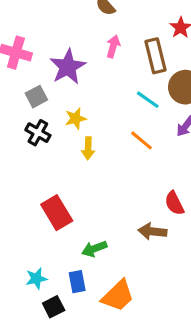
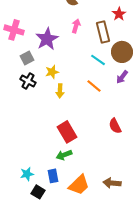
red rectangle: (57, 213) -> (67, 132), moved
brown arrow: (152, 231) -> (112, 183), moved
black square: (54, 307) -> (38, 192), turned -32

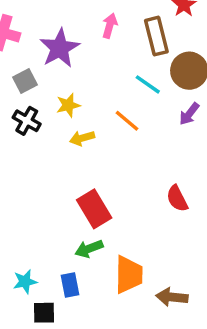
orange line: (94, 86) -> (127, 121), moved
yellow arrow: (60, 91) -> (82, 138), turned 72
orange trapezoid: (79, 185) -> (129, 275), moved, turned -45
black square: (38, 192) -> (44, 313), turned -32

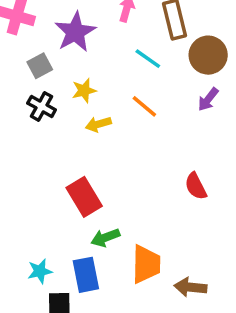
cyan line: (148, 84) -> (148, 59), moved
red rectangle: (94, 209) -> (84, 197), moved
blue rectangle: (70, 285) -> (86, 275), size x1.4

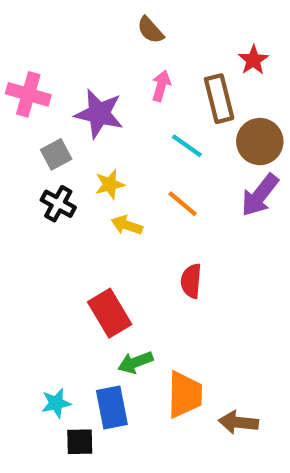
purple star: (75, 32) -> (99, 114), turned -30
purple arrow: (208, 99) -> (260, 195), size x1.5
yellow arrow: (98, 124) -> (127, 225), turned 35
red semicircle: (196, 186) -> (191, 281), moved, turned 32

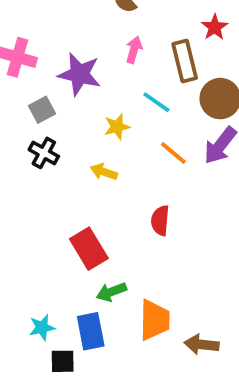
yellow star: (110, 184) -> (117, 127), moved
orange line: (183, 204) -> (173, 153), moved

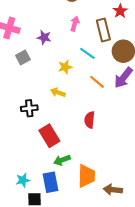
purple star: (79, 74) -> (44, 37), size x0.6
black cross: (44, 153) -> (29, 108), moved, turned -35

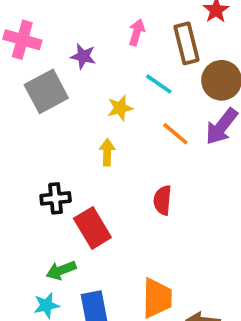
gray square: (23, 58) -> (46, 91), size x1.6
yellow arrow: (58, 92) -> (107, 152), turned 72
black cross: (29, 108) -> (56, 198), moved
green arrow: (62, 160) -> (61, 270), moved

